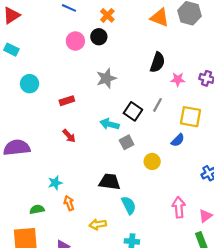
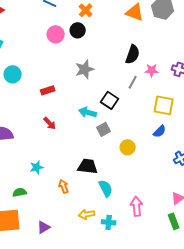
gray line: (157, 105) -> (133, 82), moved
blue semicircle: (178, 140) -> (160, 131), moved
orange arrow: (69, 203) -> (64, 186), moved
pink arrow: (179, 207) -> (137, 206), moved
yellow arrow: (98, 224) -> (87, 214), moved

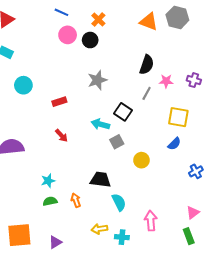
pink circle: (56, 34) -> (68, 35), moved
green semicircle: (20, 192) -> (50, 201), moved

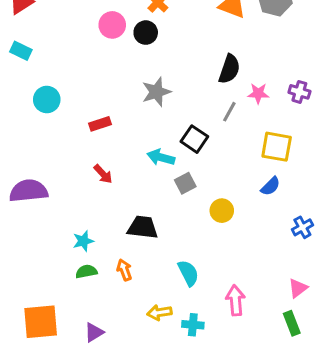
black trapezoid: (100, 180) -> (143, 227), moved

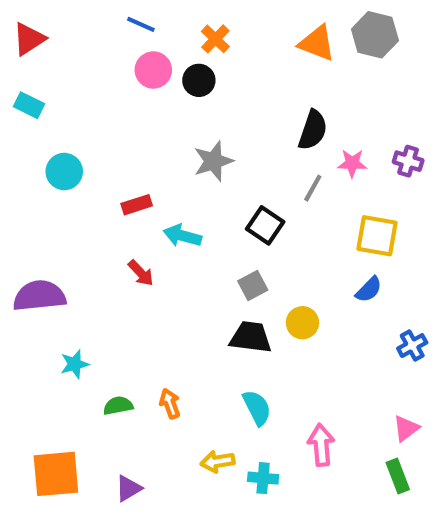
cyan arrow: (161, 157) -> (182, 236), moved
black trapezoid: (143, 227) -> (251, 337), moved
cyan star: (83, 241) -> (75, 364), moved

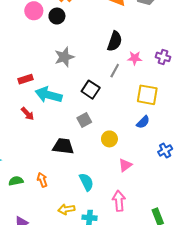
cyan arrow: (182, 236) -> (49, 95), size x1.4
black trapezoid: (251, 337) -> (63, 146), moved
pink triangle: (406, 428) -> (125, 165), moved

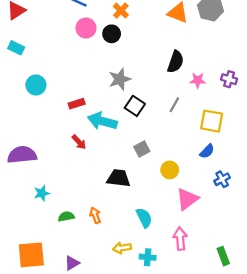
gray line: (115, 71) -> (174, 105), moved
black square: (91, 90) -> (135, 106), moved
blue cross: (165, 150) -> (222, 179), moved
pink triangle: (125, 165) -> (187, 199), size x1.5

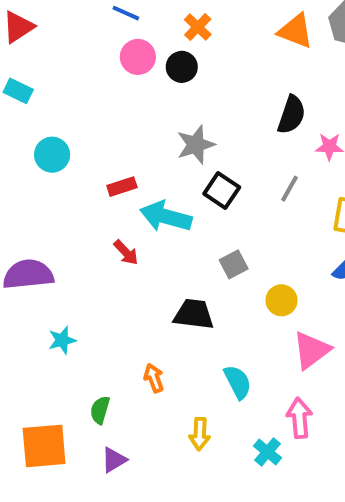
green semicircle: (66, 216) -> (100, 410), moved, turned -63
yellow arrow: (122, 248) -> (200, 434), turned -78
cyan cross: (148, 257) -> (268, 452), moved, turned 35

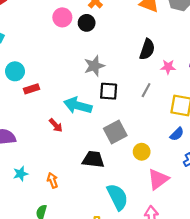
red rectangle: (122, 187) -> (32, 89), moved
black square: (222, 191) -> (109, 91), turned -30
gray square: (234, 264) -> (115, 132), size x1.5
orange arrow: (154, 378) -> (52, 180), moved
cyan semicircle: (238, 382) -> (117, 197), size x1.4

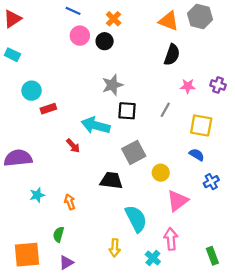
black semicircle: (147, 49) -> (172, 55), moved
blue semicircle: (177, 134) -> (197, 155), turned -104

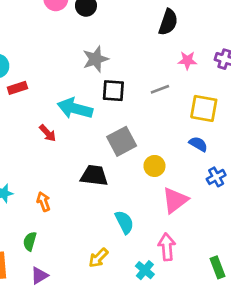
gray line: (165, 110) -> (160, 89), turned 40
cyan semicircle: (136, 219) -> (124, 222), size x0.7
yellow arrow: (115, 248) -> (98, 258), turned 42

